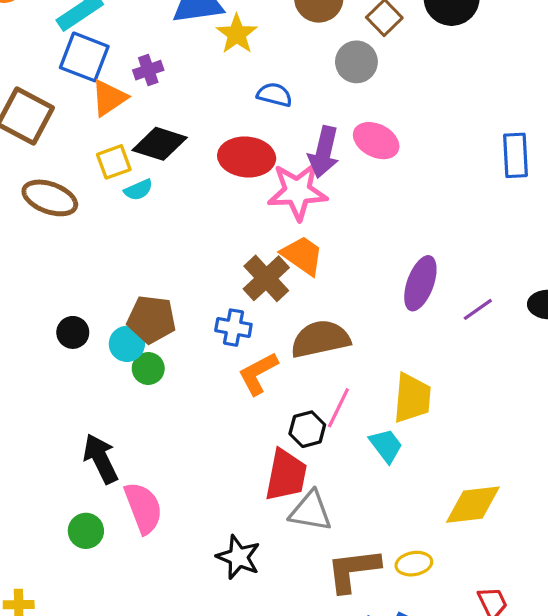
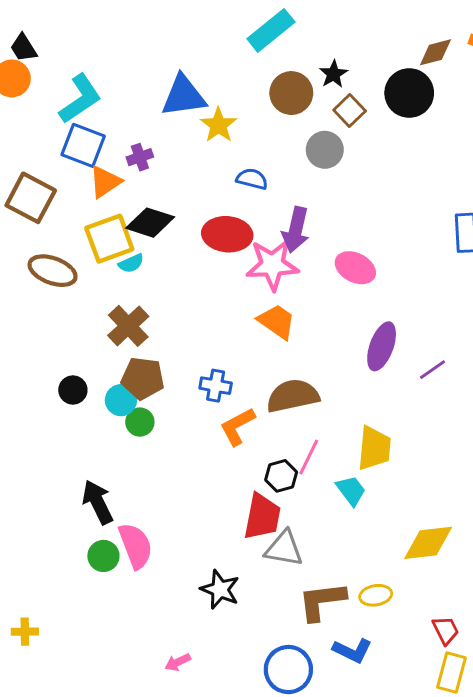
pink ellipse: (376, 141) -> (355, 268), moved
yellow square: (114, 162) -> (109, 239), size x1.6
brown cross: (266, 278) -> (128, 326), moved
green circle: (86, 531) -> (103, 556), moved

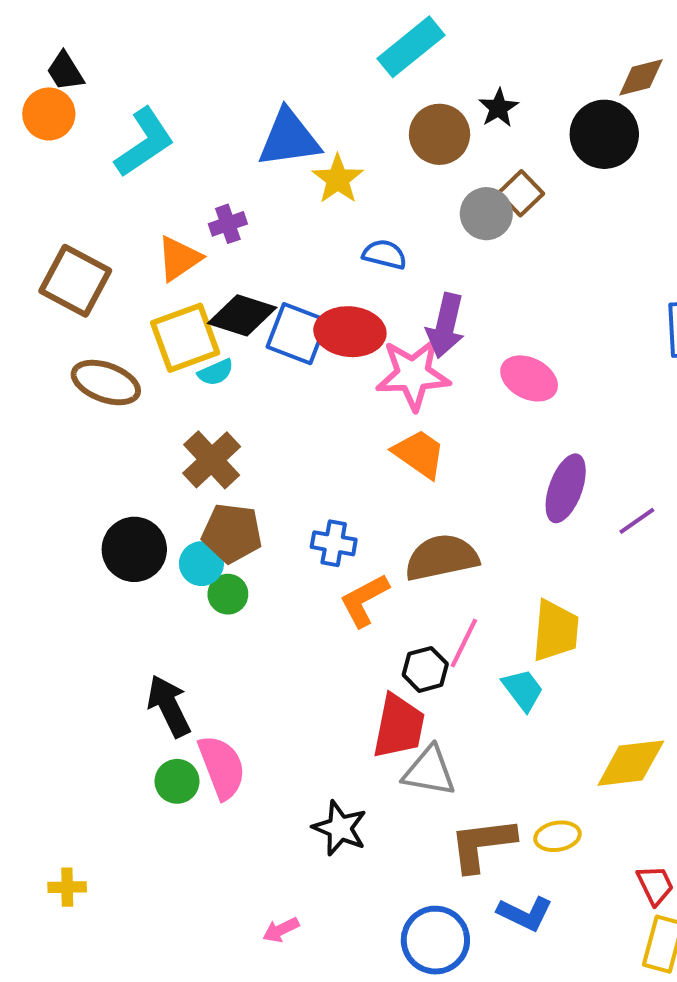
brown square: (350, 110) -> (521, 193), moved
blue square: (83, 145) -> (297, 334), moved
black circle: (73, 390) -> (134, 549), size x1.6

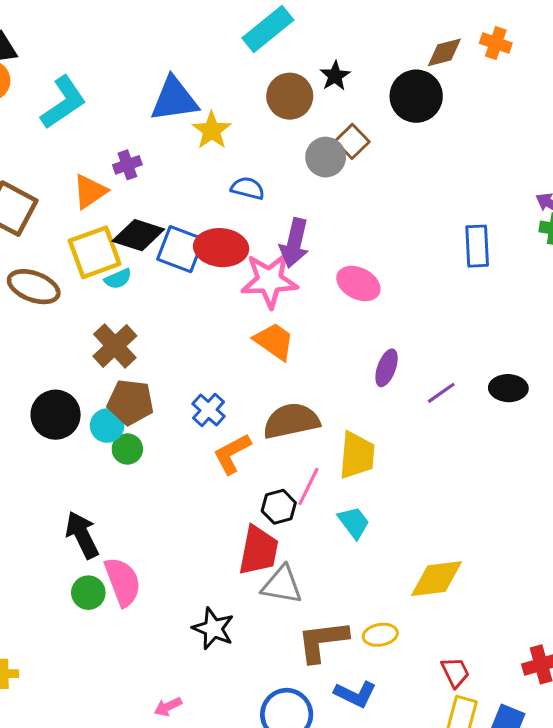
purple ellipse: (566, 488) -> (387, 368), size x0.7
blue cross: (334, 543) -> (209, 410), turned 32
yellow trapezoid: (555, 631) -> (357, 455), moved

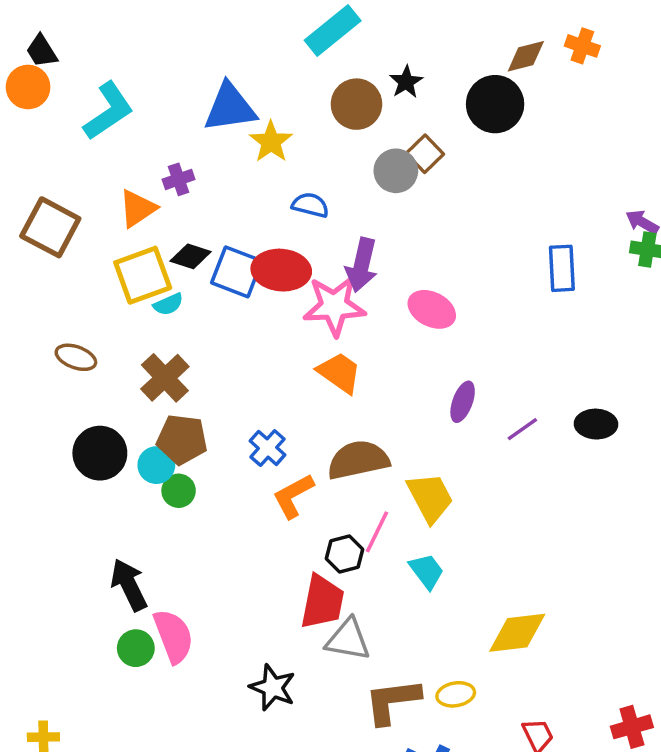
black diamond: (138, 235) -> (191, 256), size x0.7
brown ellipse: (34, 287) -> (76, 357), moved, size x0.7
yellow trapezoid: (357, 455) -> (430, 498), turned -33

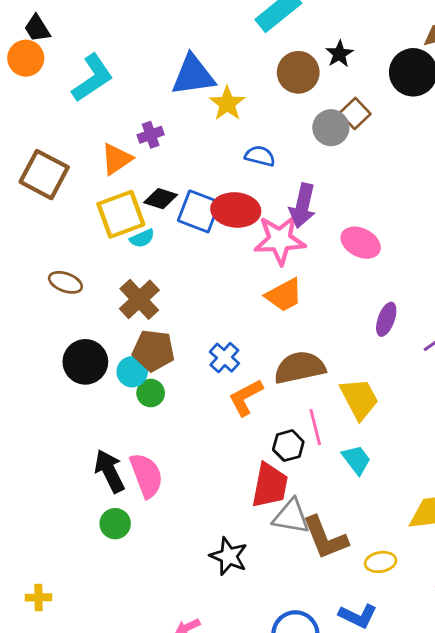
orange trapezoid: (339, 373) -> (284, 295), turned 117
pink line: (377, 532) -> (315, 427), turned -40
pink semicircle: (173, 636) -> (146, 475), moved
brown L-shape: (392, 701) -> (325, 538), moved, turned -105

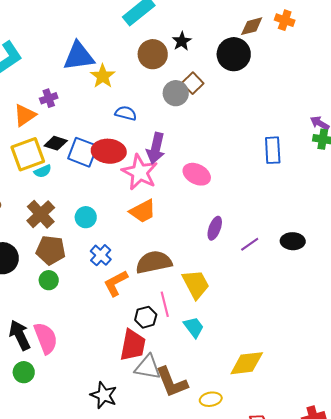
pink star: (280, 240) -> (140, 172), turned 30
cyan circle: (132, 372) -> (86, 217), moved

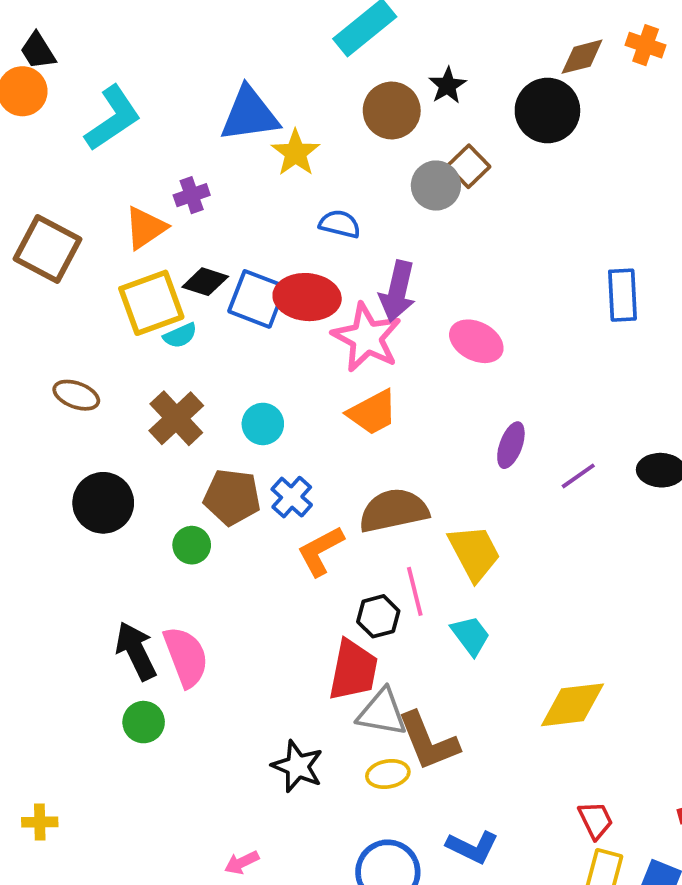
brown pentagon: (51, 250) -> (232, 497), moved
yellow ellipse: (211, 399) -> (388, 774), moved

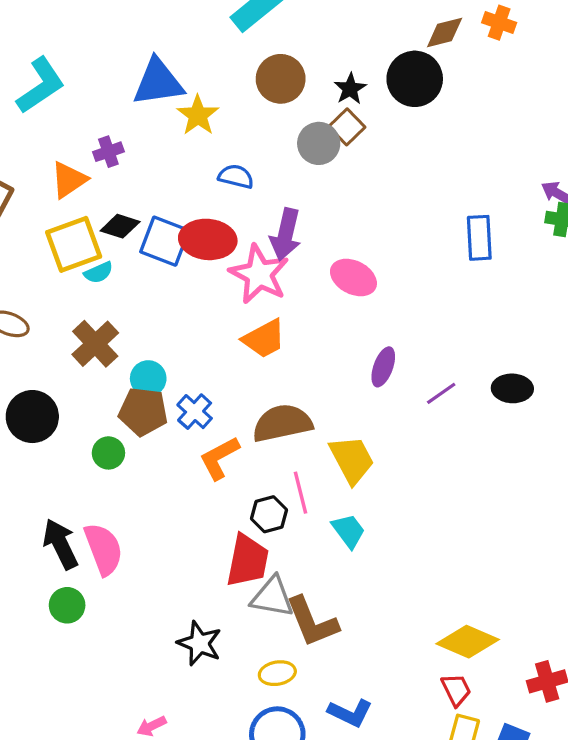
black star: (447, 85) -> (350, 89), moved
cyan circle: (263, 424) -> (148, 378), moved
yellow diamond: (572, 705) -> (468, 642), moved, turned 30
yellow ellipse: (388, 774) -> (277, 673), moved

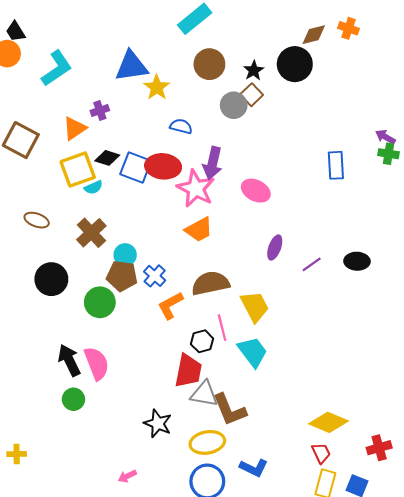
green circle: (108, 453) -> (100, 302), size x1.5
cyan trapezoid: (348, 531) -> (253, 352), size x1.4
yellow ellipse: (277, 673) -> (207, 442), size x1.5

